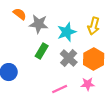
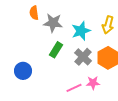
orange semicircle: (20, 14) -> (34, 13), turned -136
pink star: (88, 84) -> (93, 83), moved

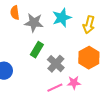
cyan star: (81, 31) -> (62, 18), moved
gray cross: (83, 57) -> (56, 64), moved

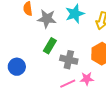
gray cross: (56, 64) -> (69, 60), turned -30

